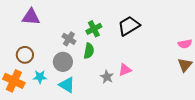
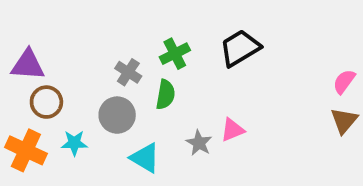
purple triangle: (31, 17) -> (28, 65), moved
pink semicircle: (185, 44) -> (344, 82), turned 136
cyan triangle: (67, 85) -> (145, 158), moved

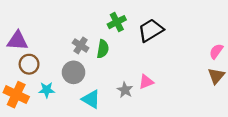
green cross: (175, 54) -> (117, 22), moved
green semicircle: (165, 95) -> (103, 49), moved

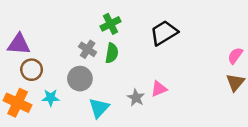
green cross: (117, 22) -> (110, 24), moved
cyan triangle: (91, 99) -> (99, 108), turned 42

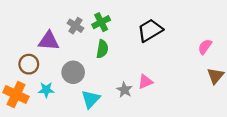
purple triangle: (19, 44) -> (49, 41), moved
gray cross: (88, 49) -> (75, 26), moved
pink semicircle: (235, 56) -> (205, 47), moved

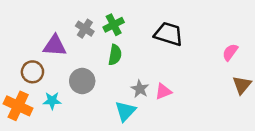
black trapezoid: (150, 30) -> (169, 34), turned 48
gray star: (124, 90) -> (140, 89), moved
cyan triangle: (91, 99) -> (125, 111), moved

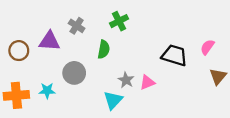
green cross: (114, 25) -> (119, 21), moved
black trapezoid: (169, 34) -> (174, 55), moved
brown circle: (32, 72) -> (19, 51), moved
orange cross: (18, 106) -> (16, 95), turned -30

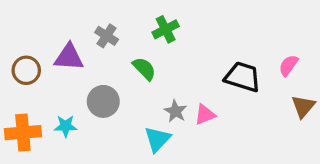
green semicircle: (104, 49) -> (144, 69), turned -54

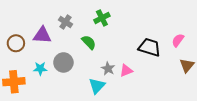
cyan star: (66, 126) -> (40, 69), moved

